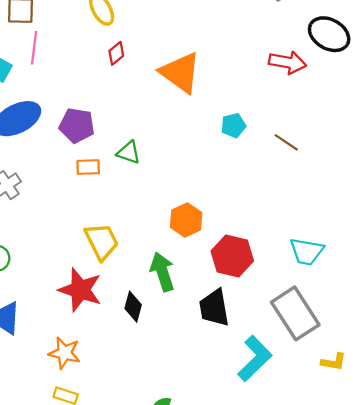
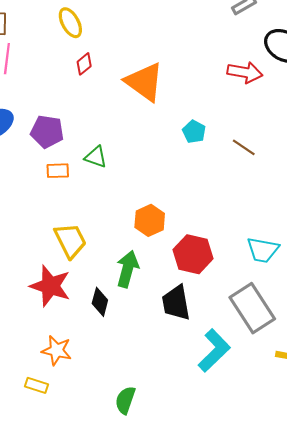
cyan pentagon: (233, 125) -> (194, 132), turned -30
green arrow: (162, 272) -> (127, 269), turned 33
orange star: (64, 353) -> (57, 350), moved

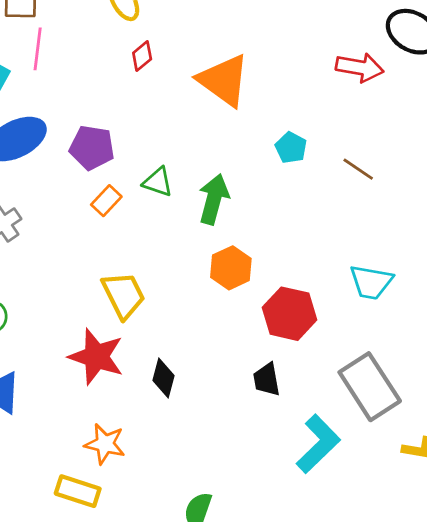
orange rectangle: (58, 171) -> (106, 201), turned -45
cyan trapezoid: (263, 250) -> (371, 282), moved
green arrow: (127, 269) -> (214, 199), moved
black trapezoid: (176, 303) -> (267, 379), size x0.7
yellow rectangle: (37, 385) -> (78, 491), size x1.4

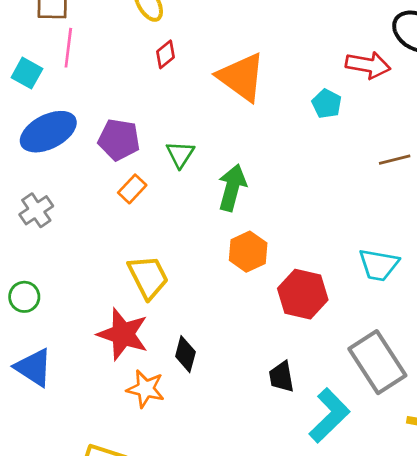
cyan pentagon: (291, 148) -> (327, 104), moved
brown line: (358, 169) -> (395, 160), moved, turned -48
green triangle: (158, 182) -> (180, 154), moved, turned 44
black trapezoid: (267, 379) -> (281, 377), moved
orange star: (105, 444) -> (146, 389), moved

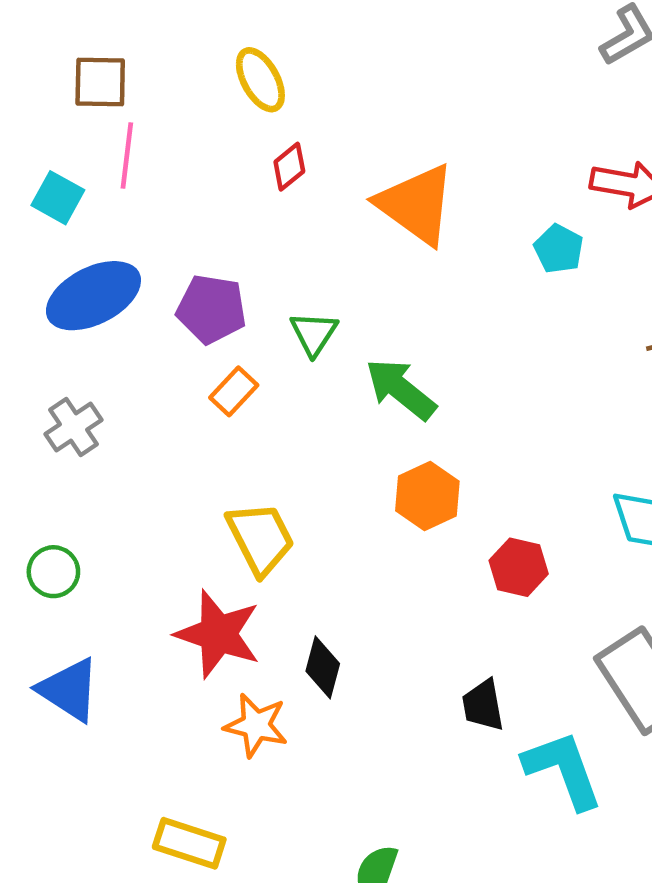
green arrow: (232, 188) -> (401, 389), turned -66
red hexagon: (303, 294) -> (519, 567), size x0.7
cyan L-shape: (329, 415) -> (563, 770), turned -66

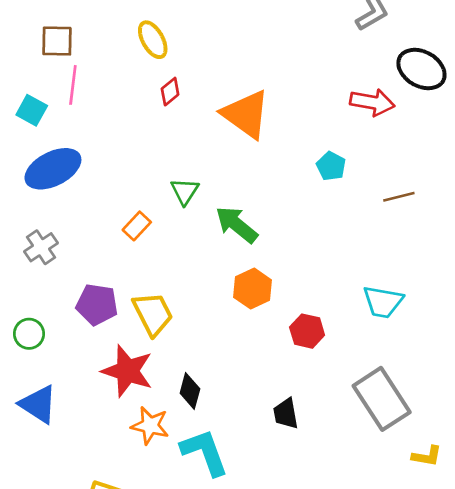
cyan pentagon: (559, 249) -> (331, 166), moved
purple pentagon: (211, 309) -> (97, 304), moved
cyan L-shape: (563, 770) -> (205, 452), moved

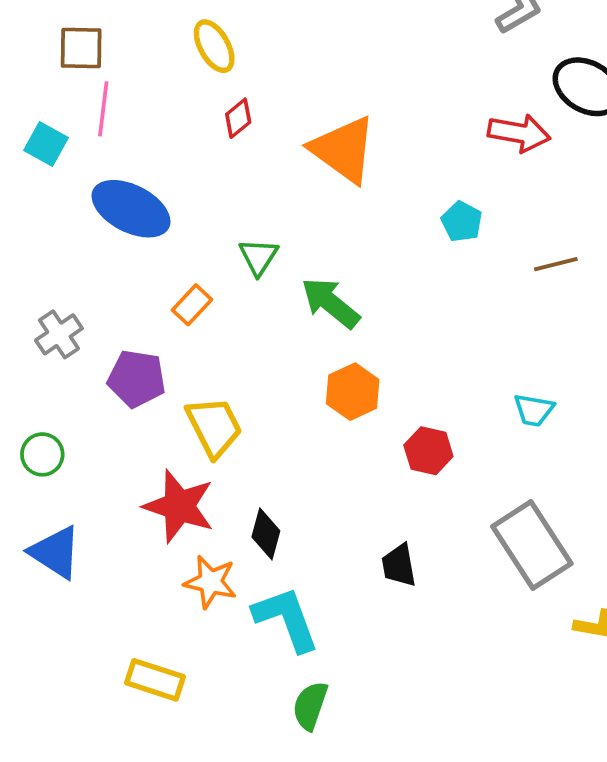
blue ellipse: (53, 169) -> (131, 209), moved, turned 54
cyan trapezoid: (383, 302) -> (534, 410), size x0.7
purple pentagon: (97, 304) -> (137, 379), moved

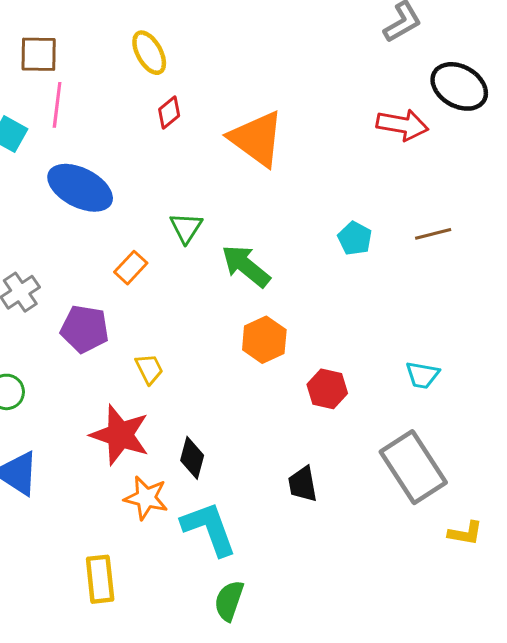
cyan pentagon: (462, 222) -> (355, 238), moved
cyan trapezoid: (534, 410) -> (422, 375), moved
yellow trapezoid: (214, 427) -> (149, 369), size x0.6
yellow rectangle: (155, 680) -> (100, 579), turned 66

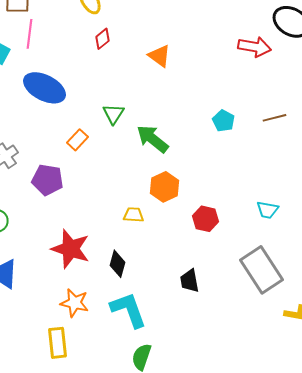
orange triangle: (257, 139) -> (160, 56), size x0.6
yellow trapezoid: (149, 369) -> (134, 215), moved, turned -60
orange star: (146, 498) -> (74, 303), moved

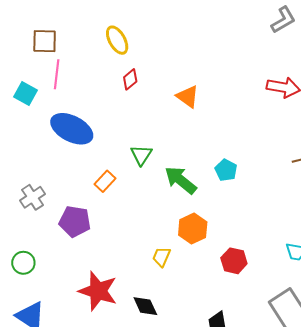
cyan pentagon: (224, 121) -> (226, 170), moved
yellow trapezoid: (134, 215) -> (161, 257), turned -70
black diamond: (118, 264) -> (145, 306), turned -40

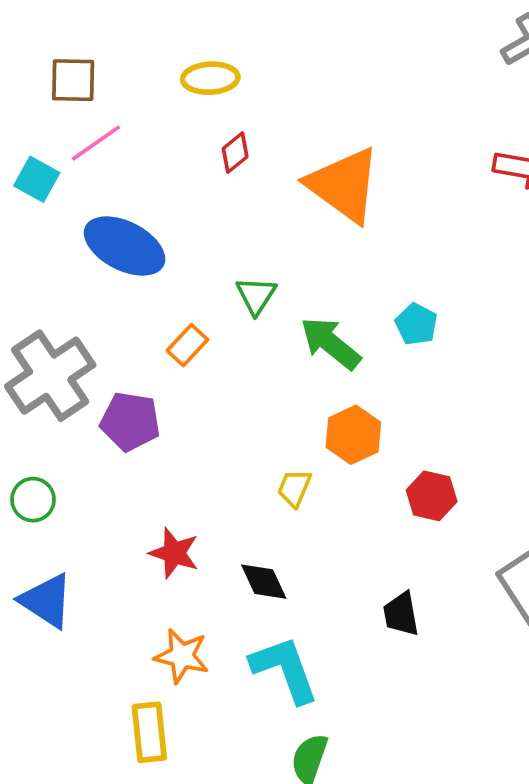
yellow ellipse: (117, 40) -> (210, 78), turned -64
pink line: (57, 74) -> (96, 143), turned 48
orange triangle: (188, 97) -> (344, 185), size x1.8
gray cross: (32, 197) -> (50, 376), size x1.8
red star: (98, 291) -> (174, 553), size x0.7

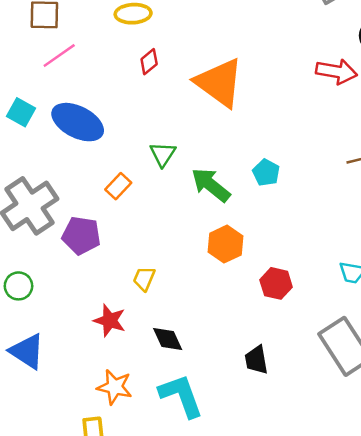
cyan square: (37, 179) -> (21, 112), moved
yellow trapezoid: (294, 488) -> (144, 279), moved

